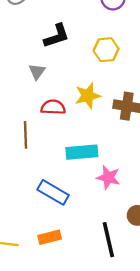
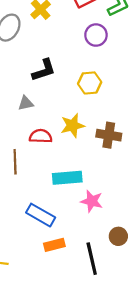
gray triangle: (37, 72) -> (26, 103), turned 42
orange rectangle: (50, 237) -> (54, 245), moved

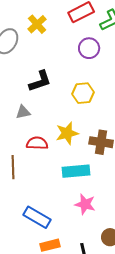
cyan rectangle: (67, 178) -> (76, 171), moved

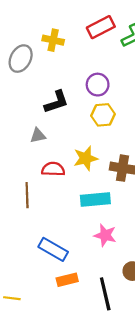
yellow cross: (37, 24) -> (53, 40), turned -36
purple circle: (89, 48) -> (98, 85), moved

